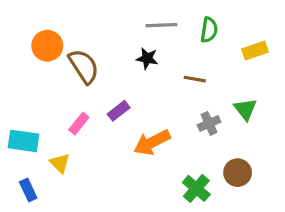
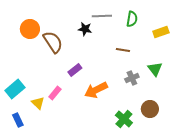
black star: (147, 58) -> (85, 29), moved
pink rectangle: (79, 123) -> (55, 93), moved
cyan rectangle: (23, 141) -> (15, 89), turned -48

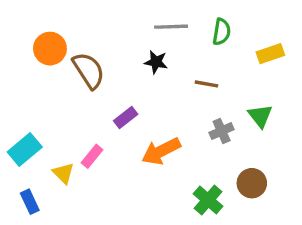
black star: (85, 29) -> (156, 62), moved

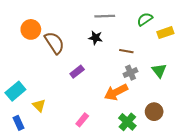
green semicircle: (222, 32) -> (145, 19), moved, turned -133
gray cross: (222, 131) -> (130, 73), moved
orange arrow: (161, 151) -> (116, 92), moved
pink rectangle: (92, 156) -> (82, 120), moved

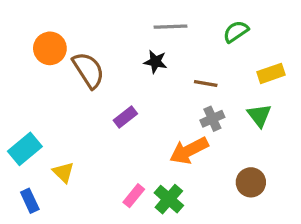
yellow rectangle: (165, 33) -> (271, 73), moved
green cross: (127, 122) -> (169, 199), moved

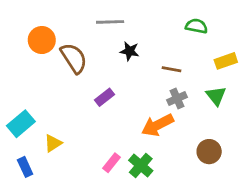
gray line: (170, 27) -> (110, 22), moved
green semicircle: (236, 32) -> (197, 26), turned 45
yellow triangle: (63, 172) -> (53, 143), turned 42

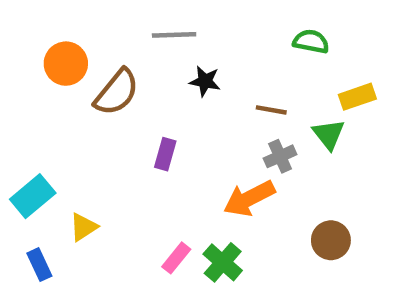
brown semicircle: (74, 58) -> (117, 92), turned 72
green triangle: (216, 96) -> (329, 134), moved
purple rectangle: (105, 97) -> (165, 154), turned -36

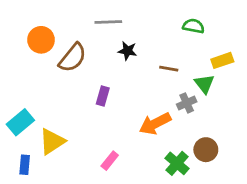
gray cross: (280, 156) -> (187, 103), moved
yellow triangle: (84, 227) -> (52, 141), size x1.5
green cross: (223, 262) -> (177, 163), moved
blue rectangle: (39, 265) -> (25, 165), turned 30

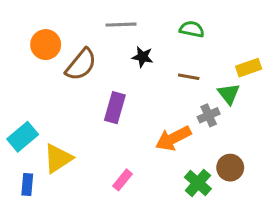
green semicircle: (193, 26) -> (192, 29), moved
purple rectangle: (103, 96) -> (115, 108), size x1.4

